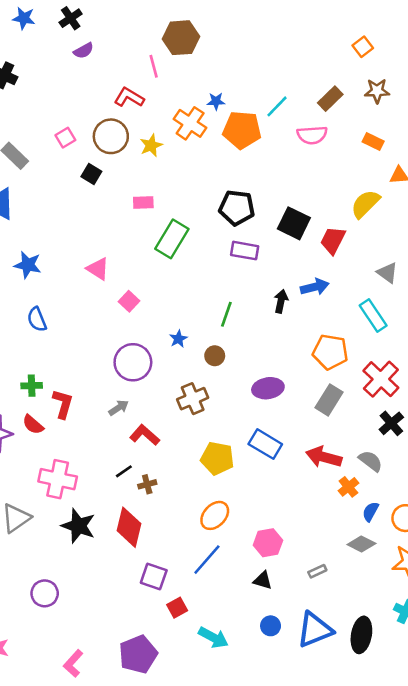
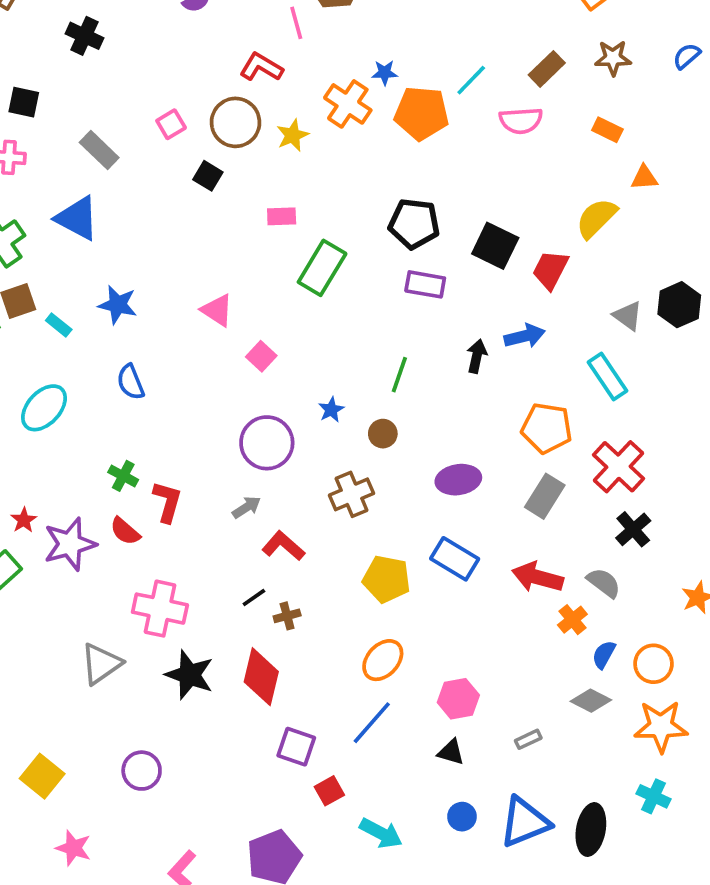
green cross: (32, 386) -> (123, 476), turned 30

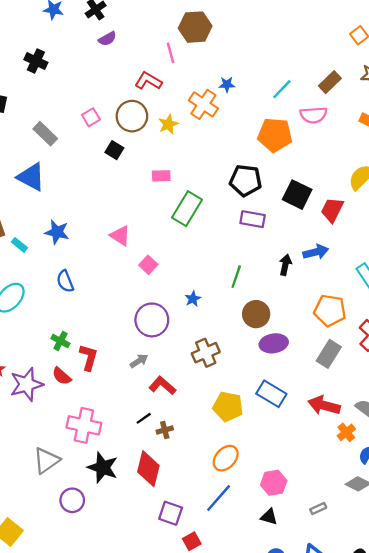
orange pentagon: (421, 113) -> (275, 135), moved
brown circle: (383, 434) -> (256, 314), moved, size x1.5
purple circle: (142, 771) -> (72, 500), moved

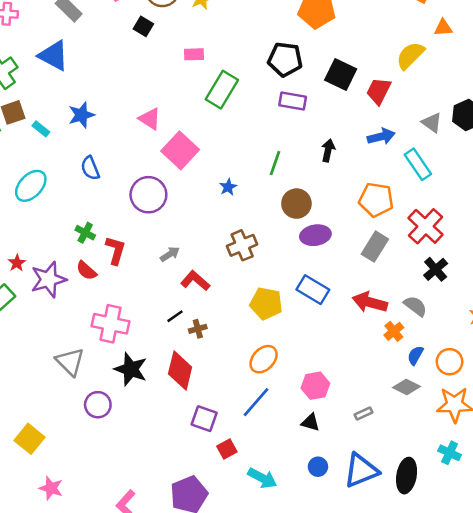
blue star: (57, 232) -> (81, 115), turned -30
blue arrow: (316, 252) -> (381, 136), moved
pink square: (148, 265) -> (180, 150), size x1.8
purple circle: (152, 320) -> (148, 195), moved
gray triangle: (46, 460) -> (70, 362), turned -40

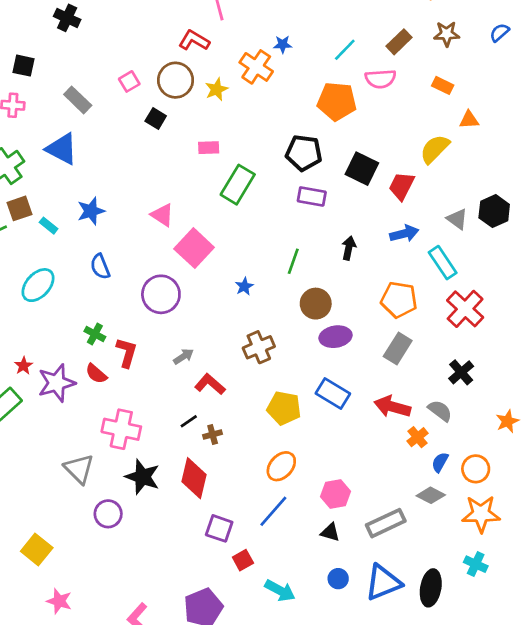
red cross: (425, 226) -> (465, 309), moved
gray rectangle: (364, 414) -> (386, 523), size x2.0

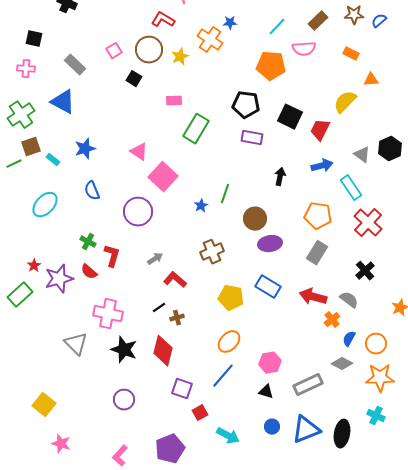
blue semicircle: (499, 33) -> (379, 21), moved
green line: (293, 261) -> (225, 194), moved
purple circle: (108, 514) -> (124, 400), moved

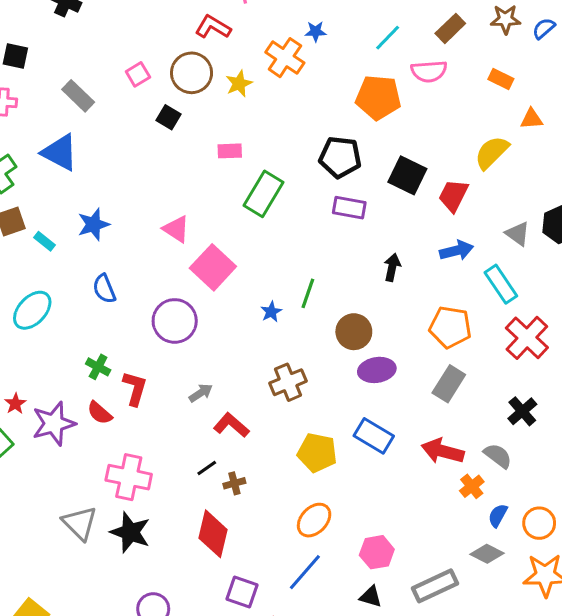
black star: (124, 350) -> (130, 532), moved

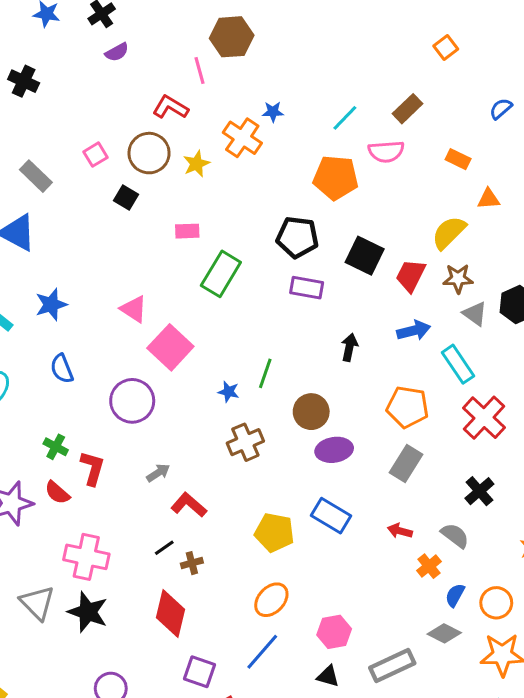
brown star: (505, 19) -> (458, 278), moved
blue star: (271, 312) -> (229, 392), turned -30
brown cross: (288, 382) -> (245, 442), moved
red arrow: (443, 451) -> (400, 531), size x0.6

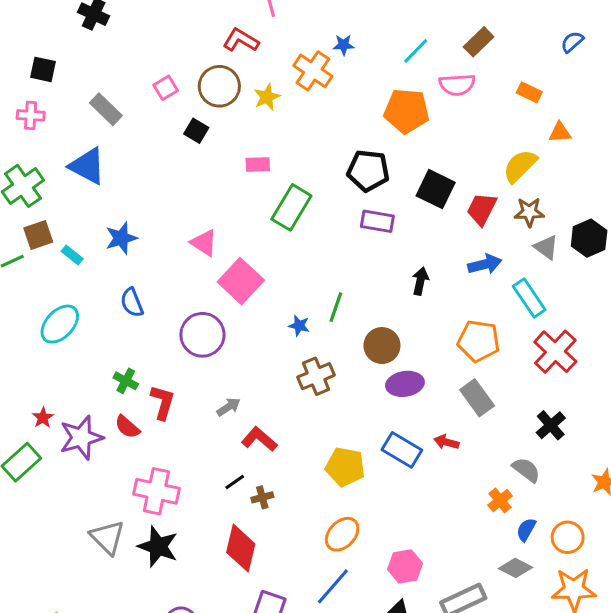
gray rectangle: (406, 464) -> (477, 398), turned -68
red arrow: (400, 531) -> (446, 442), moved

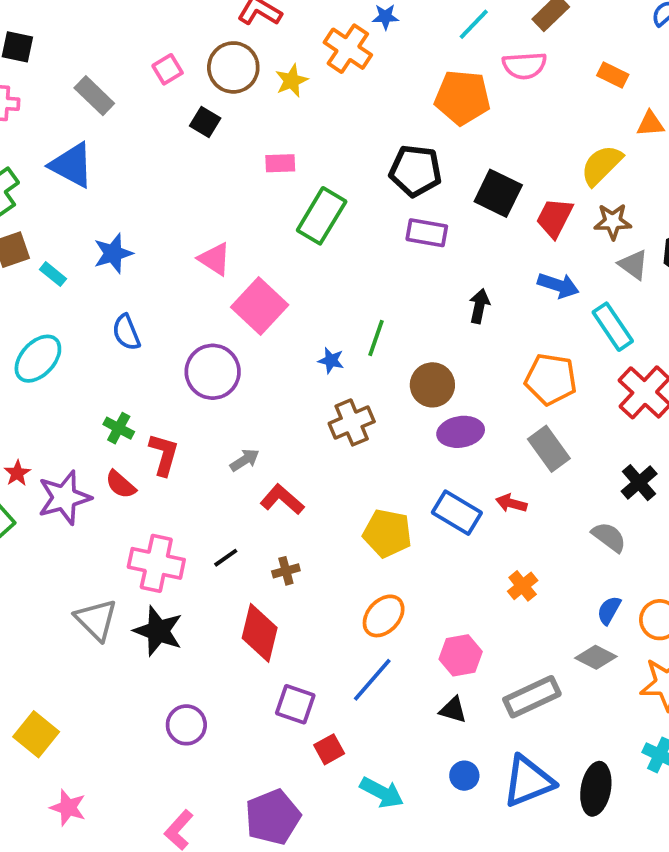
blue arrow: (485, 264) -> (558, 285), turned 32
black line: (235, 482) -> (226, 558), moved
orange cross: (500, 500) -> (523, 586), moved

